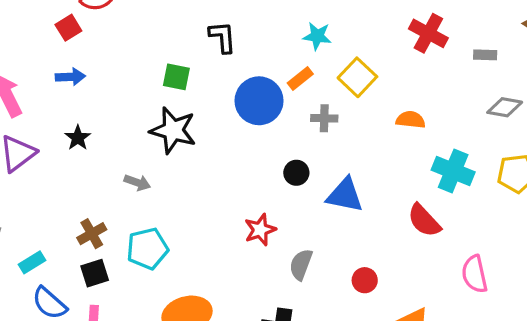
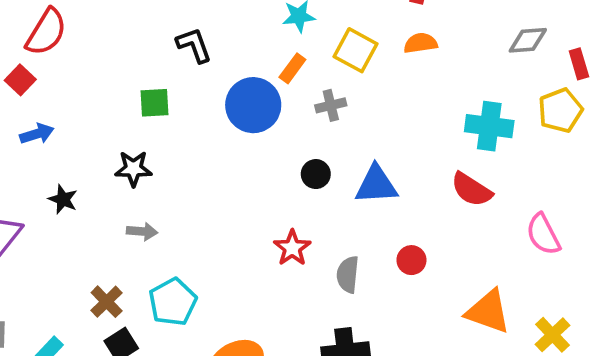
orange semicircle: (411, 120) -> (421, 43), moved
black star: (173, 130) -> (133, 169), moved, size x0.7
red circle: (365, 280) -> (411, 260), moved

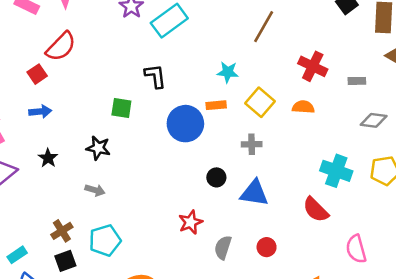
orange rectangle: (292, 68) -> (216, 105), turned 36
gray cross: (331, 105) -> (252, 144), moved

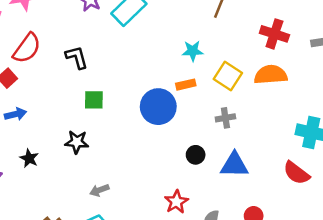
black L-shape: (155, 76) -> (77, 57), moved
orange semicircle: (303, 107) -> (271, 75), size x1.5
gray arrow: (95, 190) -> (99, 190), moved, turned 150

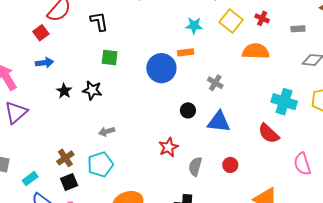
red cross: (274, 34) -> (262, 18), size x0.6
yellow square: (228, 76) -> (231, 21), moved
gray cross: (225, 118) -> (215, 83), turned 35
black star: (29, 158) -> (64, 91), moved

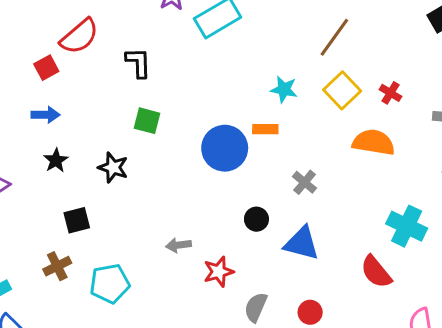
black star: (64, 91) -> (56, 160), moved
gray arrow: (107, 131) -> (179, 245), moved
black square: (69, 182) -> (77, 220), moved

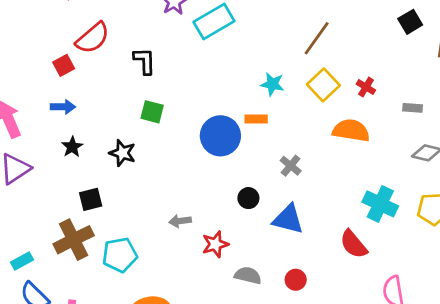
brown cross: (57, 266) -> (74, 240), size x1.6
gray semicircle: (256, 307) -> (248, 275), turned 80

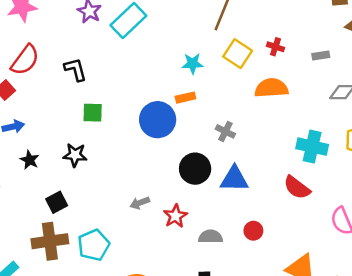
black circle: (248, 198) -> (195, 169), size x1.6
brown cross: (74, 240) -> (50, 241), turned 32

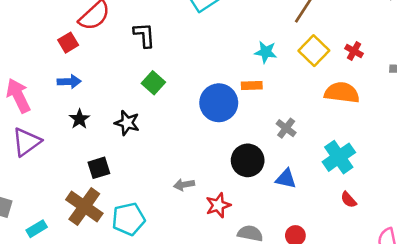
green square: (93, 113) -> (153, 83), turned 30
cyan cross: (312, 147) -> (339, 157), moved, turned 32
blue triangle: (234, 179) -> (286, 179), size x0.7
red semicircle: (297, 187) -> (349, 200), size x0.6
brown cross: (50, 241) -> (84, 207), turned 32

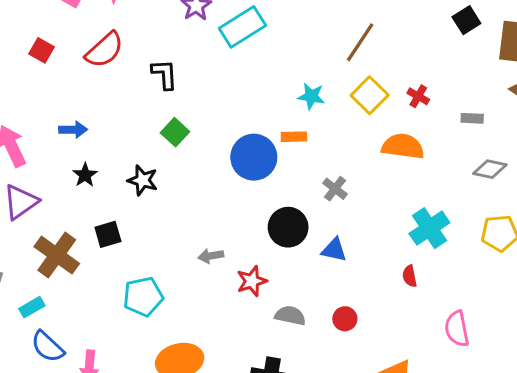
red square: (68, 43) -> (42, 50), moved, turned -30
cyan cross: (339, 157) -> (429, 228), moved
red semicircle: (349, 200) -> (410, 276), turned 30
brown cross: (84, 207) -> (57, 255), moved

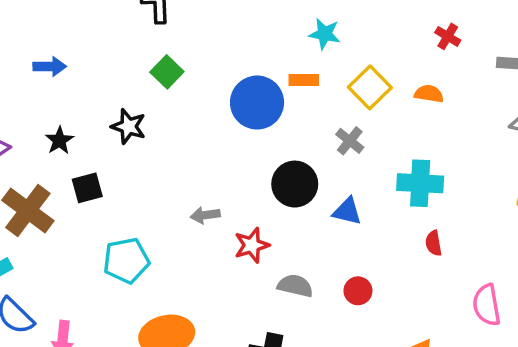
yellow square: (370, 95) -> (370, 87), moved
orange semicircle: (403, 146) -> (429, 94), size x0.6
black star: (85, 175) -> (59, 140), moved
cyan cross: (429, 228) -> (420, 183), moved, turned 36

